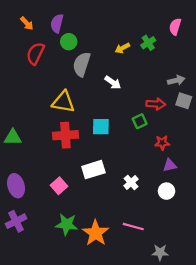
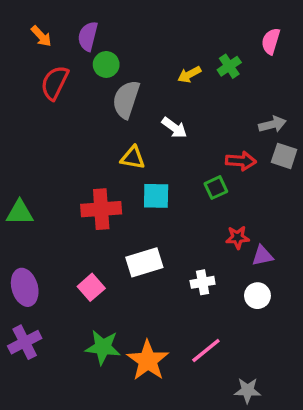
yellow triangle: (63, 102) -> (133, 158), moved, size x0.7
red star: (162, 143) -> (238, 237), moved
white cross: (131, 182) -> (203, 282), turned 32
pink line: (133, 227) -> (206, 350), turned -54

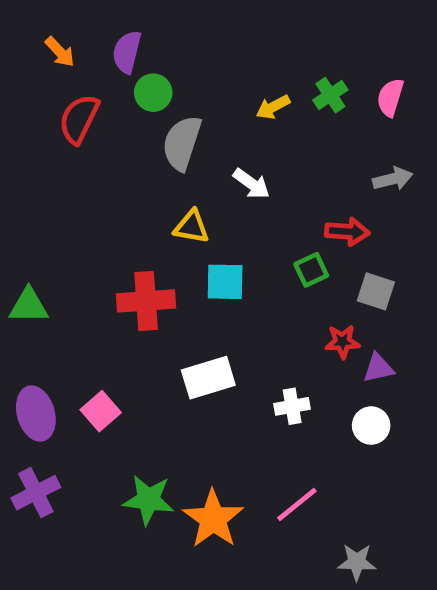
pink semicircle: (271, 41) -> (390, 97), moved
gray square: (284, 156) -> (376, 291), moved
pink square: (91, 287) -> (101, 411), moved

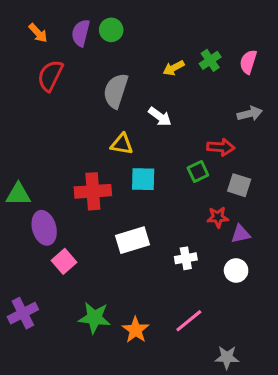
green circle: (153, 93) -> (111, 30), moved
purple ellipse: (36, 414) -> (44, 228), moved
orange star: (213, 519) -> (136, 330), size x0.7

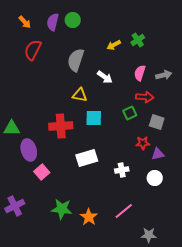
pink semicircle: (248, 62) -> (140, 73), moved

